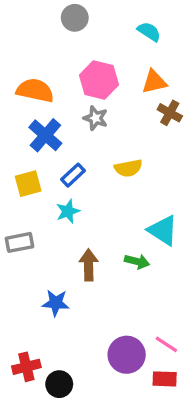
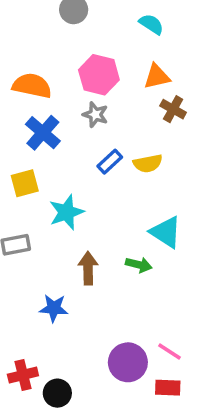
yellow semicircle: (128, 168) -> (148, 163), moved
blue rectangle: (73, 175) -> (110, 162), moved
cyan star: (68, 211) -> (66, 212), size x1.4

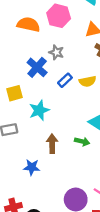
pink hexagon: (99, 75) -> (59, 16), moved
orange semicircle: (32, 86) -> (28, 24), moved
blue cross: (43, 133) -> (37, 67), moved

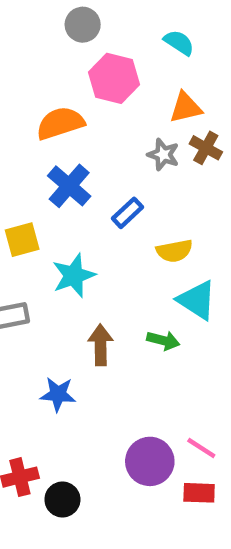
orange semicircle: (28, 24) -> (60, 123), moved, turned -30
gray star: (56, 52) -> (163, 155), moved
yellow semicircle: (88, 81) -> (174, 251), moved

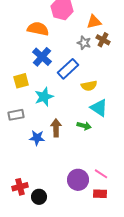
orange semicircle: (60, 123) -> (38, 29), turned 30
blue rectangle: (127, 213) -> (68, 69), size x1.5
blue star: (58, 394) -> (37, 138), moved

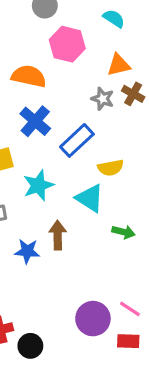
cyan triangle: (99, 108) -> (90, 198), moved
green arrow: (84, 126) -> (123, 232), moved

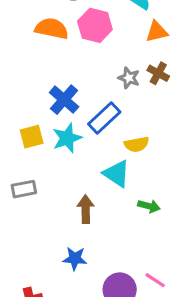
orange triangle: (119, 65) -> (157, 32), moved
orange semicircle: (29, 76) -> (52, 29), moved
cyan star: (38, 185) -> (67, 138), moved
blue star: (27, 251) -> (75, 259), moved

